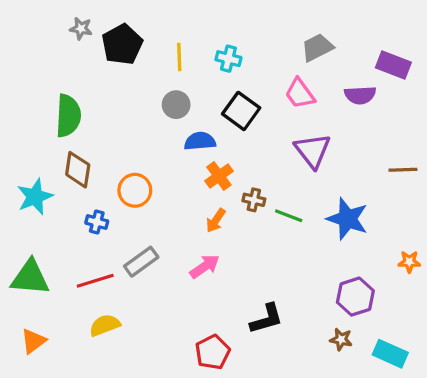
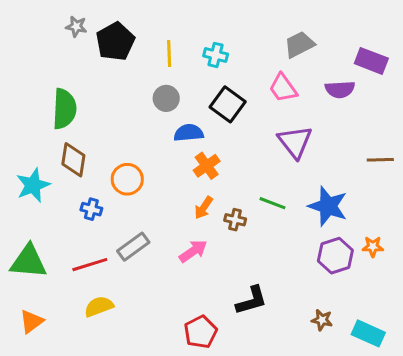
brown cross: (254, 200) -> (235, 220), moved
orange star: (409, 262) -> (373, 247), moved
purple hexagon: (355, 297) -> (335, 256), moved

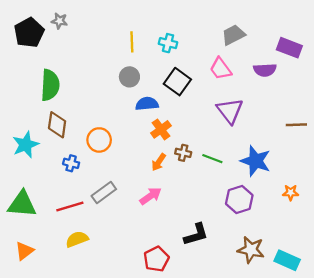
black pentagon: (115, 41) -> (29, 33), moved
brown cross: (235, 220) -> (183, 153), moved
purple hexagon: (335, 256) -> (239, 199), moved
brown star: (322, 320) -> (251, 250), size x1.6

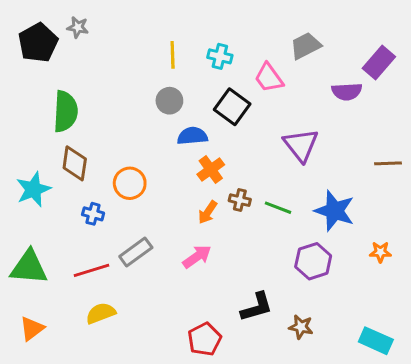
purple rectangle: (289, 48) -> (379, 63), turned -70
pink trapezoid: (221, 69) -> (269, 78), moved
brown star: (251, 250) -> (301, 327), moved, size x0.7

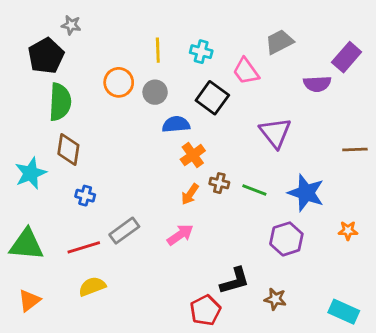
black pentagon: (38, 43) -> (46, 56), moved
orange circle: (130, 183) -> (119, 82), moved
red pentagon: (205, 339) -> (205, 310), moved

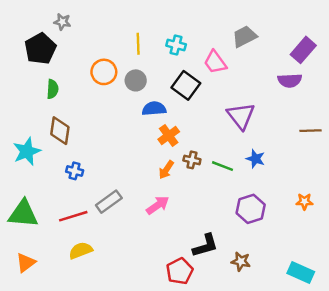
purple semicircle: (317, 84) -> (290, 80), moved
green semicircle: (60, 102) -> (53, 89), size x0.6
blue star: (306, 193) -> (256, 159), moved, size x0.6

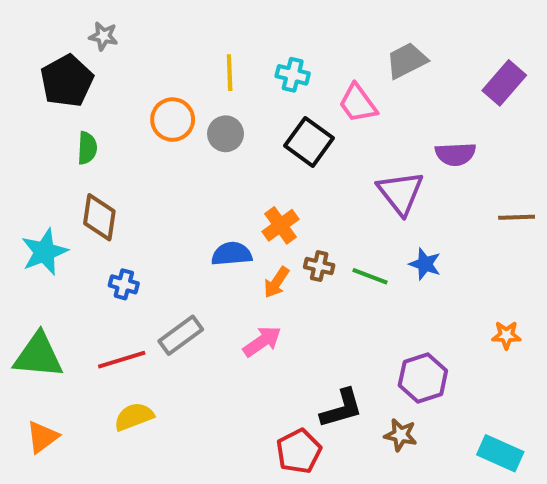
purple semicircle: (290, 80) -> (455, 154), moved
blue semicircle: (154, 109) -> (232, 254), moved
purple hexagon: (251, 209) -> (423, 378), moved

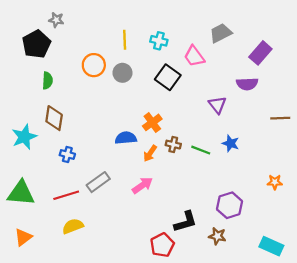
purple rectangle: (504, 83) -> (260, 53), moved
purple triangle: (401, 193) -> (217, 105), size x0.7

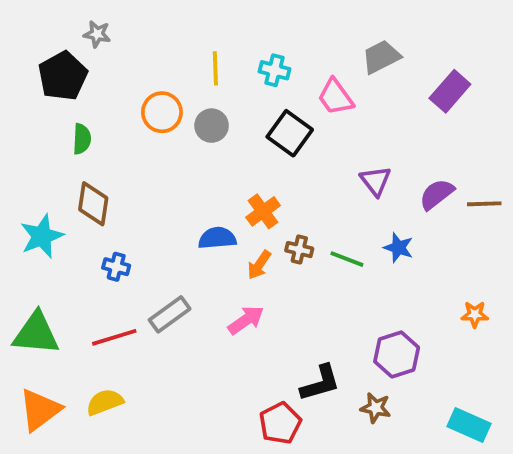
purple semicircle: (247, 84) -> (437, 194), moved, turned 145
yellow semicircle: (73, 226) -> (105, 402), moved
orange triangle: (23, 237) -> (40, 410), size x1.4

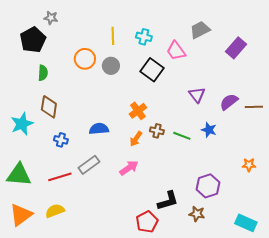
blue semicircle: (217, 238) -> (99, 129), moved

